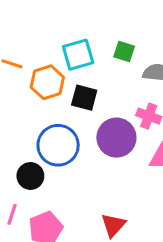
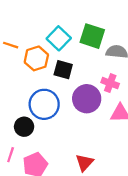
green square: (124, 52) -> (92, 36), size x1.6
cyan square: (78, 55) -> (59, 38), turned -30

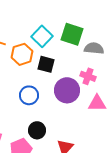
blue circle: (44, 104) -> (29, 95), size x0.7
black circle: (24, 127) -> (37, 130), moved

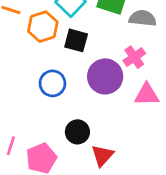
pink cross: (88, 76) -> (134, 57), turned 35
black circle: (37, 130) -> (77, 132), moved

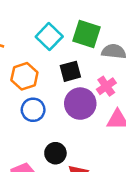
orange hexagon: (43, 27) -> (24, 76), moved
black square: (76, 40) -> (70, 71), moved, turned -30

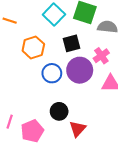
blue circle: (33, 110) -> (52, 73), moved

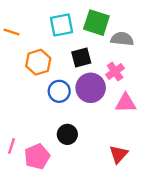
cyan square: (54, 14) -> (62, 25), turned 35
red triangle: (78, 129) -> (119, 154), moved

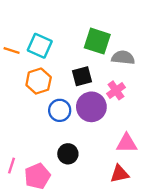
cyan square: (62, 25) -> (40, 46), moved, turned 35
pink triangle: (126, 103) -> (127, 143), moved
red triangle: (119, 154) -> (120, 174), turned 36

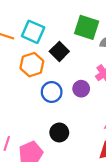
black square: (82, 76) -> (59, 51), moved, turned -30
purple circle: (91, 107) -> (81, 89), size x0.6

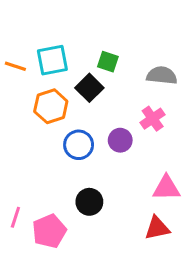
green square: (87, 27) -> (108, 62), moved, size x0.6
cyan square: (33, 32) -> (52, 60), turned -35

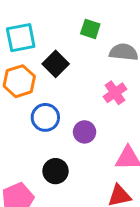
green square: (108, 62) -> (90, 29), moved
purple circle: (120, 140) -> (85, 132), moved

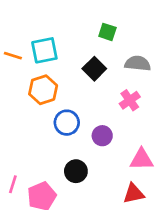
green square: (90, 29) -> (107, 32), moved
black square: (56, 64) -> (94, 69), moved

